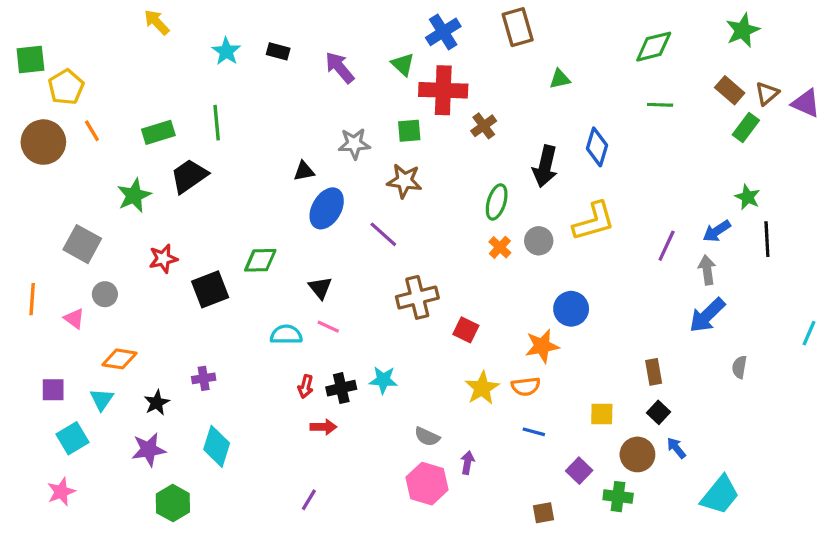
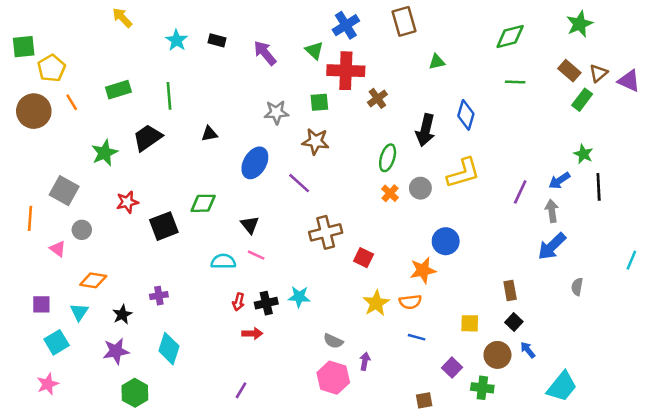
green rectangle: (158, 132) -> (118, 90), moved
black triangle: (304, 171) -> (209, 134), moved
orange line: (32, 299) -> (30, 218), moved

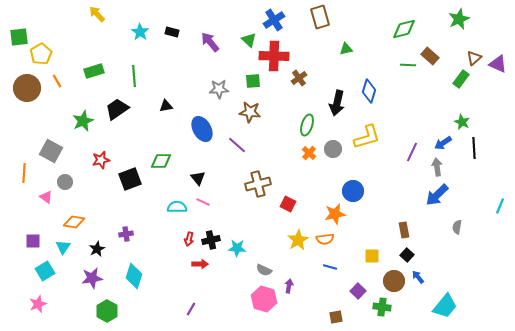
brown rectangle: (569, 71) -> (430, 56), moved
blue ellipse: (255, 163) -> (202, 129), turned -60
cyan star: (299, 297) -> (237, 248), moved

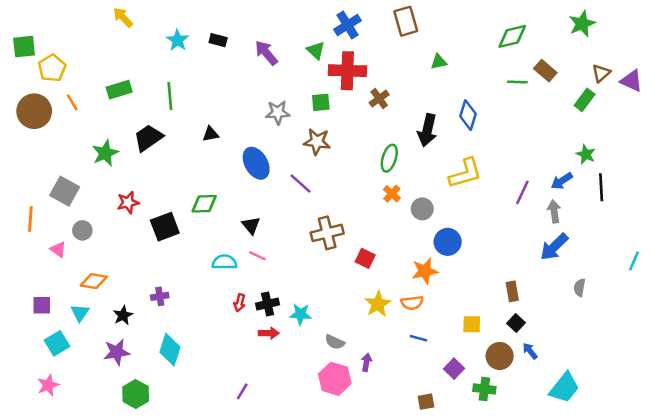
gray circle: (333, 149) -> (422, 209), moved
red arrow: (200, 264) -> (269, 333), moved

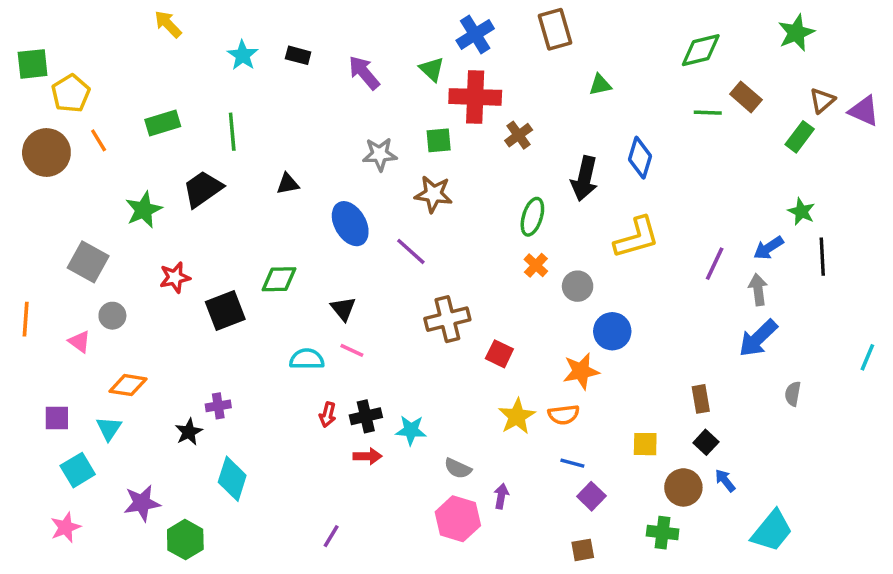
orange line: (30, 219) -> (26, 319), moved
black star: (123, 315) -> (189, 432), moved
purple star: (117, 352) -> (142, 503), moved
purple square: (454, 369) -> (591, 496), moved

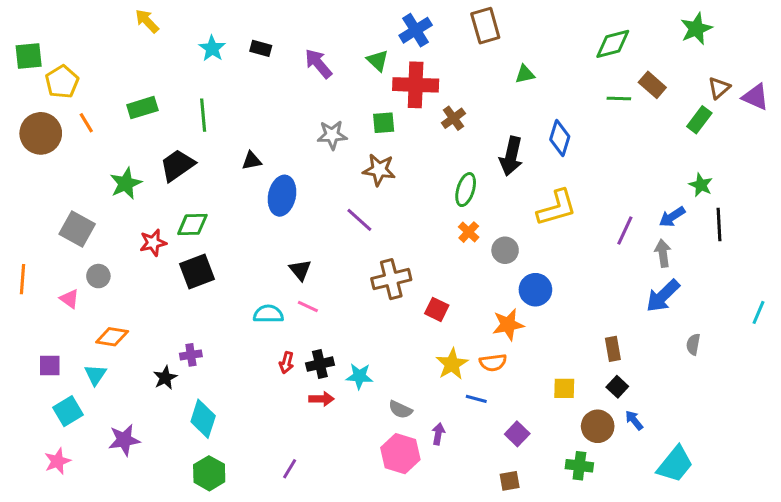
blue ellipse: (350, 224) -> (282, 196), moved, turned 42
green diamond: (279, 279) -> (192, 224), moved
blue line: (572, 463) -> (476, 399), moved
green hexagon: (185, 540) -> (209, 473), moved

